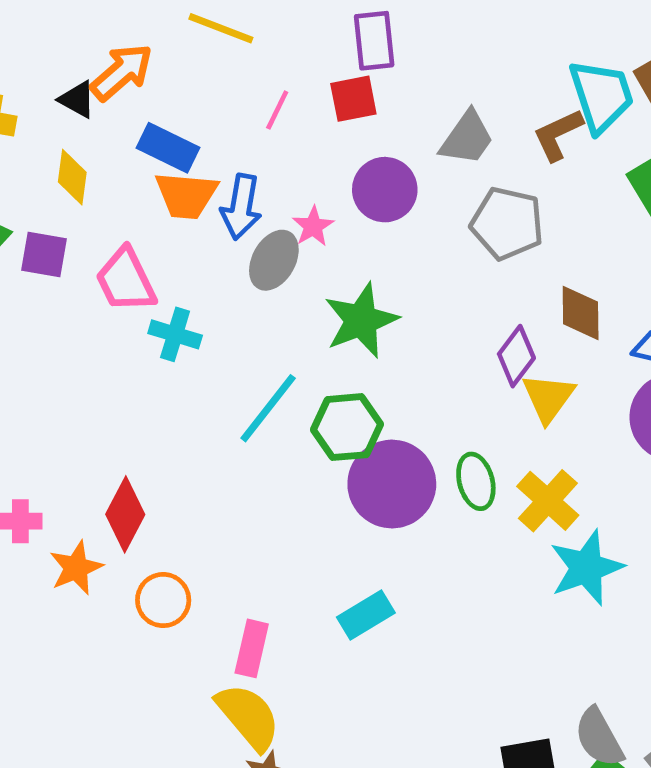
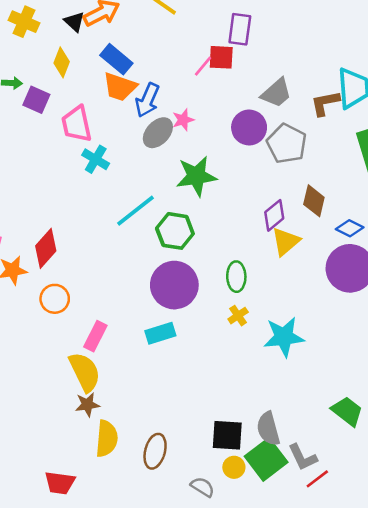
pink line: (277, 110) -> (203, 66), moved
purple circle: (385, 190) -> (249, 127), moved
purple circle: (392, 484) -> (174, 285), moved
yellow cross: (548, 501) -> (238, 316), moved, size x0.6

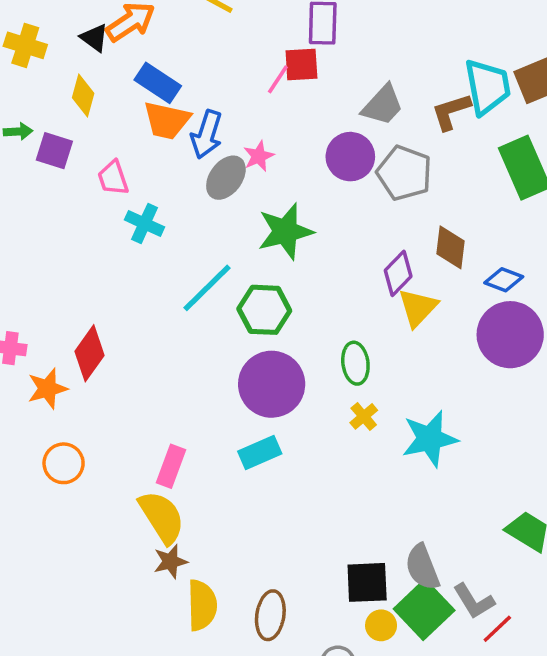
pink trapezoid: (77, 124) -> (113, 178), size x0.7
orange circle: (55, 299) -> (64, 463), moved

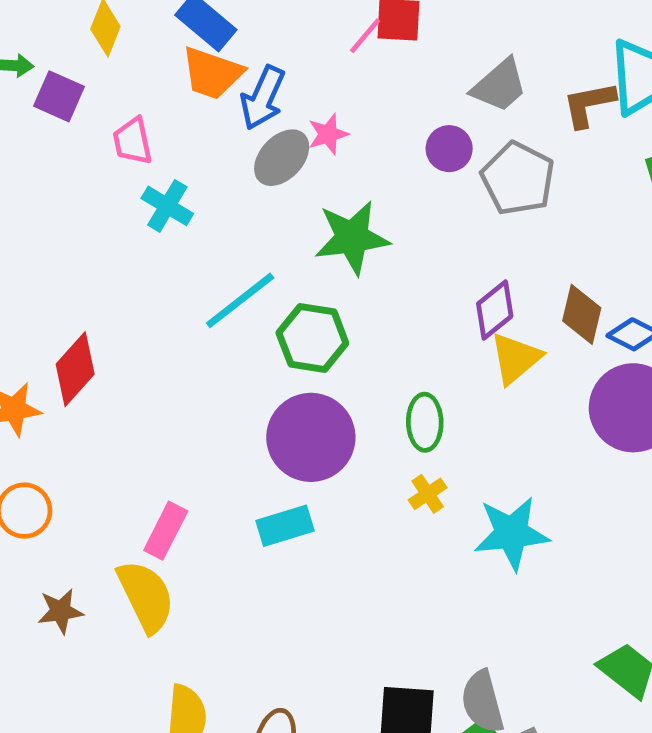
purple circle: (350, 157) -> (449, 149), size x0.7
brown diamond: (450, 247) -> (582, 314), moved
brown star: (170, 561) -> (60, 611), moved

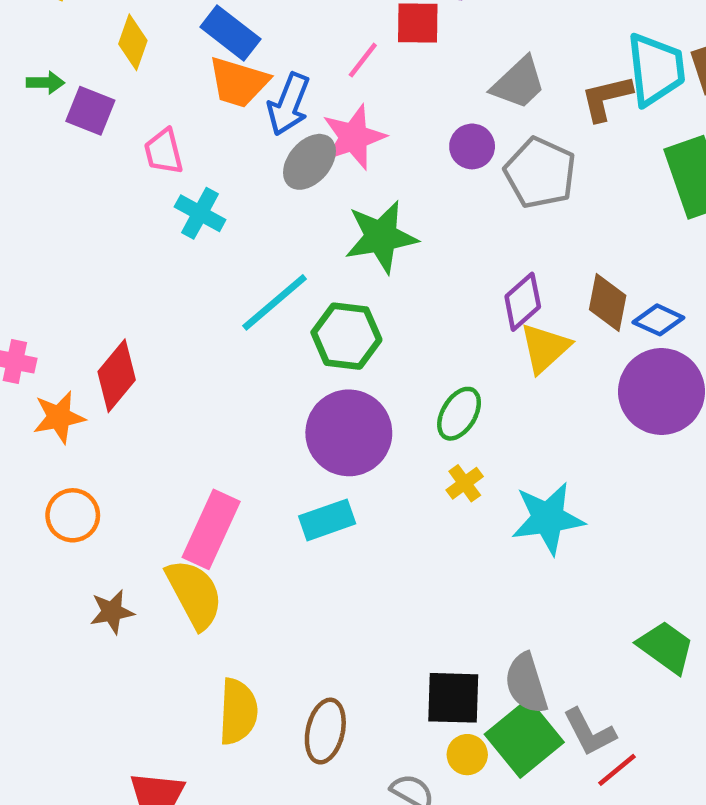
pink line: (365, 36) -> (363, 60), moved
pink star: (328, 134) -> (354, 137), size x1.6
green ellipse: (425, 422) -> (459, 414), turned 34
pink rectangle: (166, 531) -> (211, 529), size x1.4

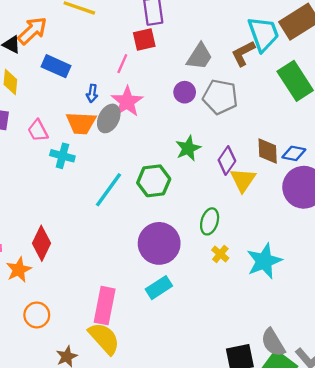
orange trapezoid: (238, 82) -> (81, 123), moved
blue arrow: (289, 104) -> (92, 93), size x0.6
green star: (381, 237) -> (188, 148), moved, size x0.7
green hexagon: (346, 336) -> (154, 181), moved

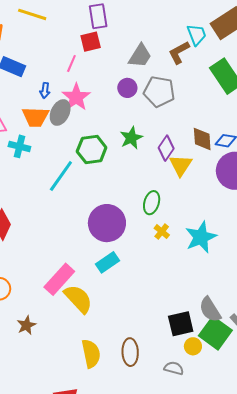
cyan trapezoid: (263, 34) -> (197, 35), size x0.7
green hexagon: (154, 181) -> (92, 149), moved
pink rectangle: (105, 306) -> (59, 279), turned 32
yellow semicircle: (104, 338) -> (78, 299), moved

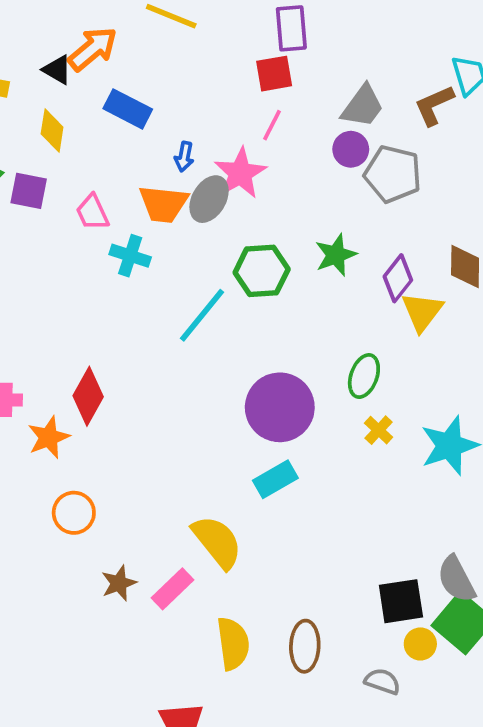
pink line: (71, 63) -> (272, 125), moved
purple circle: (127, 88) -> (351, 149), moved
pink rectangle: (59, 279) -> (172, 589), moved, size x0.7

